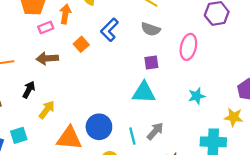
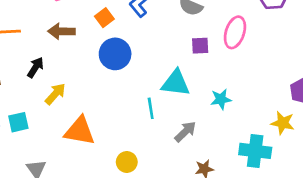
purple square: (151, 63) -> (200, 46), moved
cyan star: (197, 96) -> (221, 99), moved
blue circle: (99, 127) -> (115, 54), moved
cyan line: (132, 136) -> (151, 108), moved

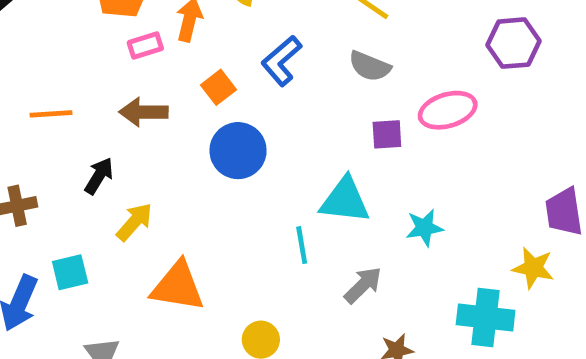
pink ellipse: (235, 32) -> (448, 110), turned 56

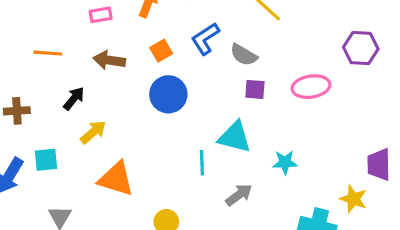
pink rectangle: (145, 45) -> (101, 15), moved
gray semicircle: (370, 66) -> (244, 55), moved
purple square: (387, 134) -> (255, 89), moved

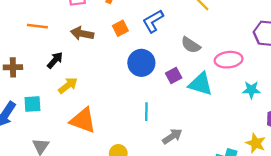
gray semicircle: (244, 55) -> (191, 45), moved
purple square: (255, 89) -> (174, 76), moved, turned -35
blue circle: (168, 94) -> (141, 63), moved
cyan triangle: (235, 137) -> (201, 84), moved
cyan star: (285, 162) -> (251, 90), moved

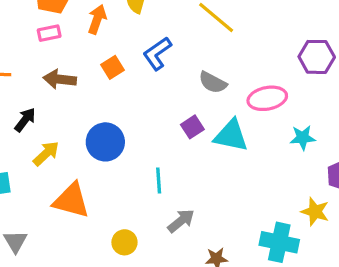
blue circle: (141, 63) -> (105, 142), moved
gray arrow: (172, 136) -> (181, 221), moved

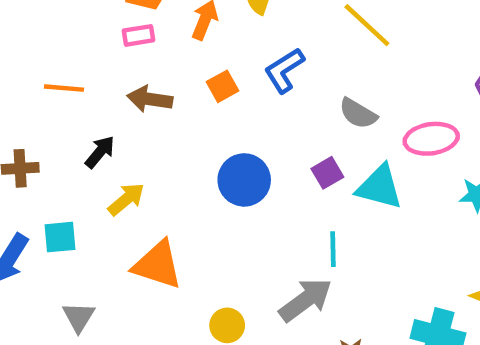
blue circle: (105, 142) -> (244, 180), moved
cyan line: (159, 181) -> (333, 249), moved
gray arrow: (181, 221) -> (306, 300), size x1.4

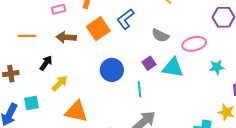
orange square: (222, 86) -> (98, 29), size x1.6
cyan line: (333, 249) -> (140, 89), moved

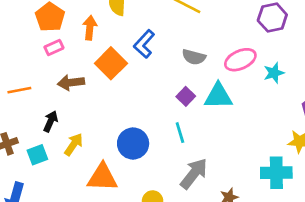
cyan star: (217, 67) -> (274, 73), moved
blue circle: (112, 70) -> (133, 144), moved
cyan square: (31, 103) -> (37, 155), moved

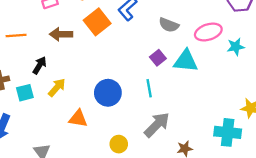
orange triangle: (102, 177) -> (78, 119), size x0.7

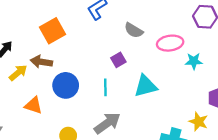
orange square: (97, 22) -> (53, 31), moved
brown arrow: (61, 34) -> (41, 62), moved
cyan triangle: (186, 61) -> (146, 86), moved, turned -30

